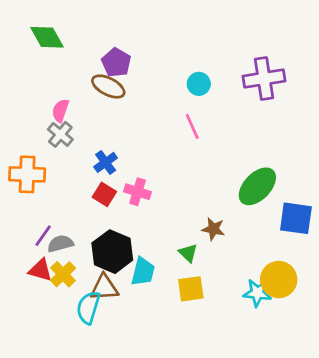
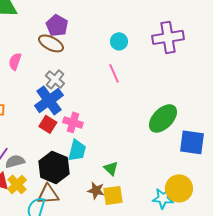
gray cross: (60, 134) -> (55, 79), moved
blue cross: (106, 162) -> (49, 100), size x1.6
brown star: (213, 229) -> (96, 190), moved
cyan trapezoid: (143, 272) -> (77, 150), moved

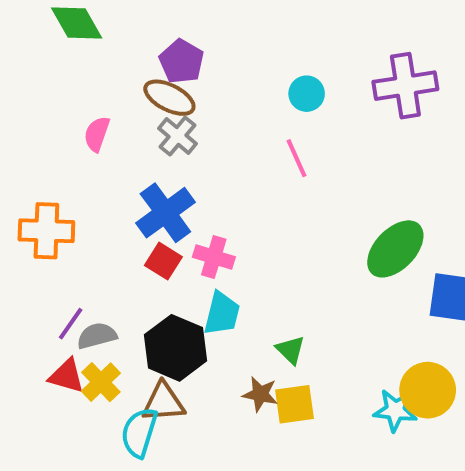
gray cross: (55, 79) -> (178, 136), moved

